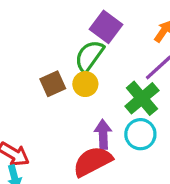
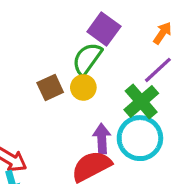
cyan circle: (140, 134) -> (140, 138), size x1.4

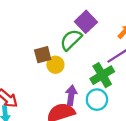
yellow circle: (83, 87) -> (55, 65), moved
cyan circle: (140, 138) -> (97, 100), size x0.7

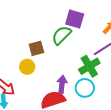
purple square: (86, 22) -> (75, 19), turned -30
yellow circle: (55, 65) -> (27, 67), moved

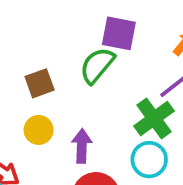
brown square: (36, 48) -> (40, 83), moved
purple arrow: (62, 84) -> (82, 146), moved

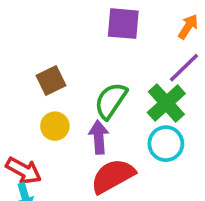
green semicircle: (97, 65) -> (111, 101), moved

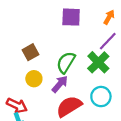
purple arrow: (99, 137) -> (60, 84), turned 48
cyan circle: (166, 144) -> (101, 97), moved

